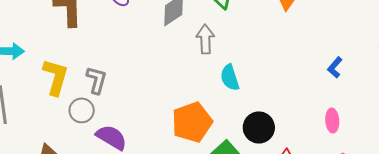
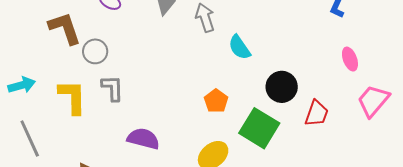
gray circle: (82, 110) -> (95, 51), moved
orange pentagon: (192, 122) -> (216, 101), size x0.6

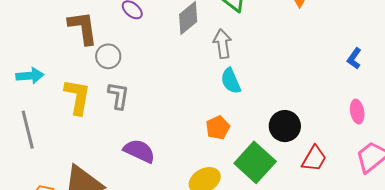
cyan semicircle: (239, 47) -> (231, 81), moved

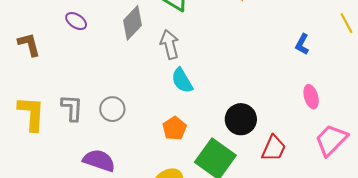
brown L-shape: (83, 28) -> (29, 44), size x0.7
gray circle: (108, 56) -> (112, 109), moved

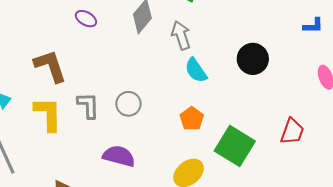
brown L-shape: (29, 44) -> (50, 66), moved, size x1.4
blue L-shape: (302, 44) -> (313, 26), turned -115
black circle: (241, 119) -> (253, 59), moved

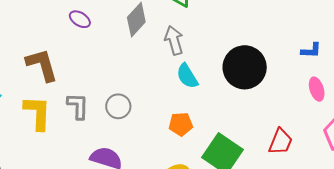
blue L-shape: (313, 26) -> (311, 50), moved
black circle: (253, 59) -> (245, 67), size x1.4
orange pentagon: (192, 119) -> (181, 124), turned 30

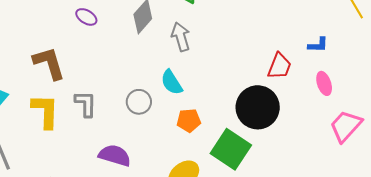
black circle: (245, 67) -> (258, 107), moved
cyan semicircle: (187, 76) -> (172, 82), moved
gray circle: (118, 106) -> (139, 102), moved
red trapezoid: (281, 142) -> (279, 66), moved

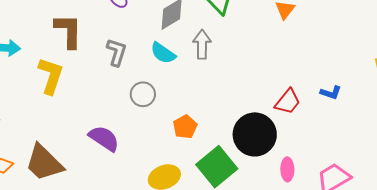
cyan semicircle: (172, 82) -> (163, 53), moved, turned -40
pink ellipse: (324, 83) -> (287, 169), moved
gray L-shape: (86, 104) -> (116, 52), moved
orange pentagon: (189, 120) -> (185, 127), turned 30

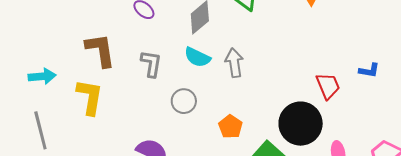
gray arrow: (202, 44) -> (234, 63), moved
red trapezoid: (288, 102) -> (328, 86), turned -52

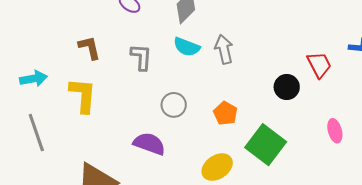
brown L-shape: (100, 50) -> (89, 48), size x0.7
gray circle: (184, 101) -> (174, 105), moved
black circle: (301, 124) -> (287, 87), moved, size x0.6

